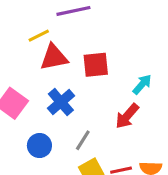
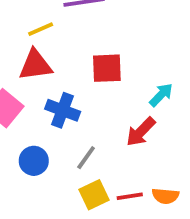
red triangle: (54, 57) -> (35, 65), moved
blue cross: (61, 102) -> (63, 110), turned -32

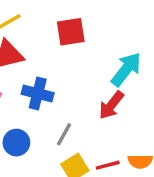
red square: (107, 68) -> (71, 32), moved
cyan arrow: (161, 95) -> (126, 69), size x1.5

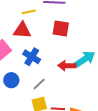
red arrow: (111, 105) -> (67, 66), moved, turned 36

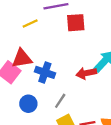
red square: (61, 28) -> (76, 23), moved
red triangle: (22, 30) -> (22, 59), moved

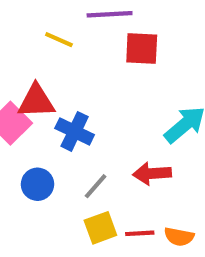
yellow line: (30, 23) -> (59, 40), turned 42
red arrow: (86, 73) -> (152, 173), moved

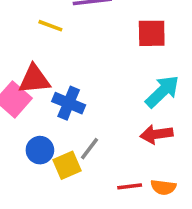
red square: (142, 49) -> (152, 33), moved
red arrow: (152, 173) -> (156, 134), moved
yellow square: (100, 228) -> (67, 165), moved

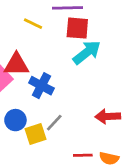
red square: (152, 33) -> (77, 28), moved
cyan arrow: (162, 92) -> (87, 52), moved

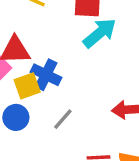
yellow square: (35, 134) -> (27, 86), moved

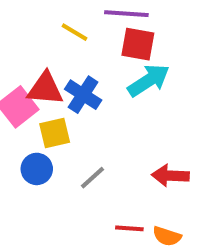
blue cross: (46, 75) -> (83, 95), moved

